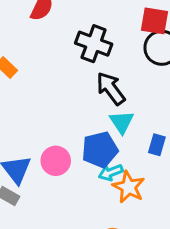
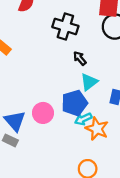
black arrow: (111, 89) -> (80, 58), size x0.6
cyan triangle: (122, 122) -> (89, 82), turned 30

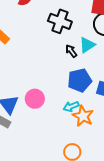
cyan triangle: (89, 82) -> (87, 45), moved
blue pentagon: (74, 103) -> (80, 80), moved

